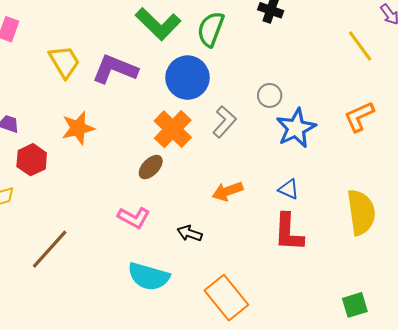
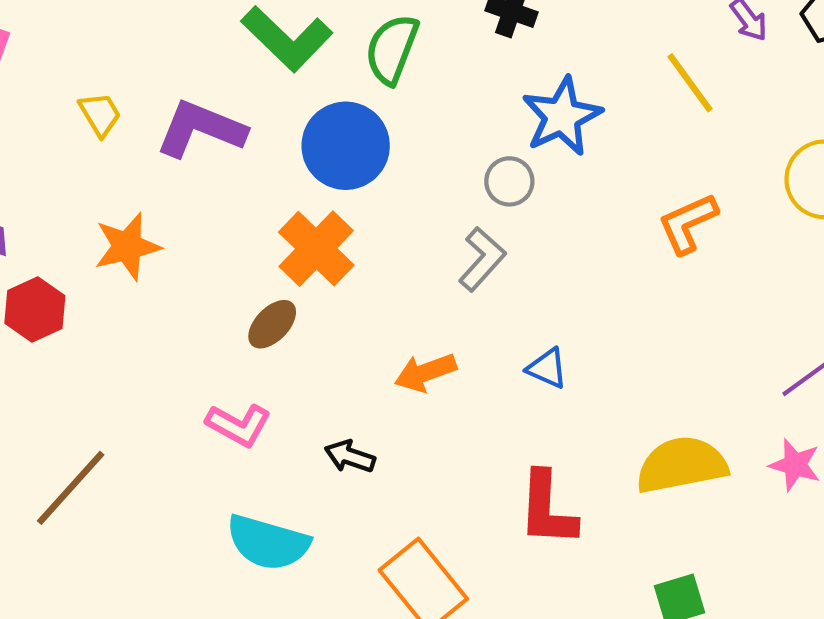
yellow trapezoid: (64, 62) -> (100, 114), size x0.7
gray L-shape: (224, 122) -> (482, 259), moved
blue star: (296, 128) -> (562, 116), moved
yellow semicircle: (361, 212) -> (682, 465), moved, turned -93
red L-shape: (289, 232) -> (547, 509), moved

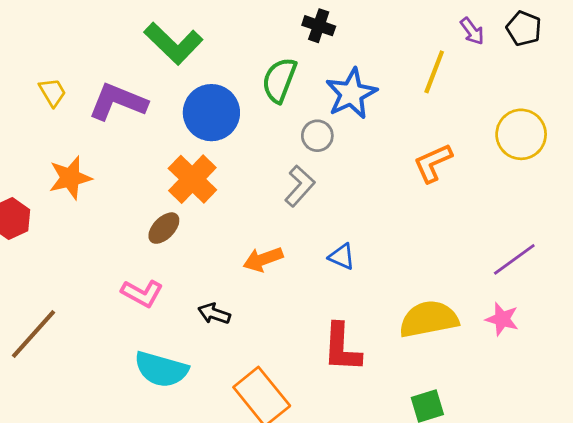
green semicircle: (392, 49) -> (279, 80), moved
yellow line: (690, 83) -> (434, 72), turned 57

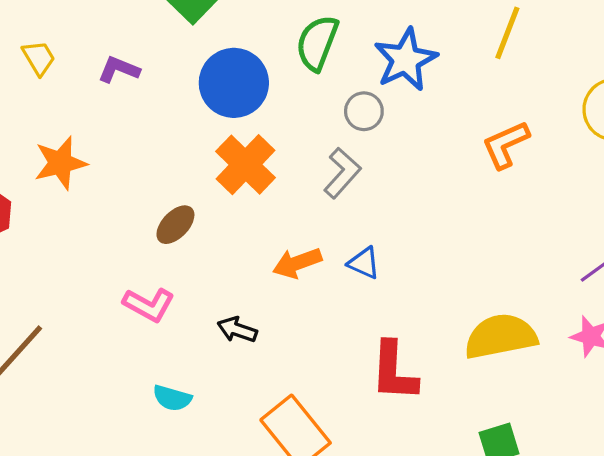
purple L-shape: (118, 102) -> (119, 70), size x0.6
orange cross: (192, 179) -> (246, 165), moved
blue triangle: (342, 257) -> (364, 263), moved
cyan semicircle: (161, 369) -> (172, 398), size x0.6

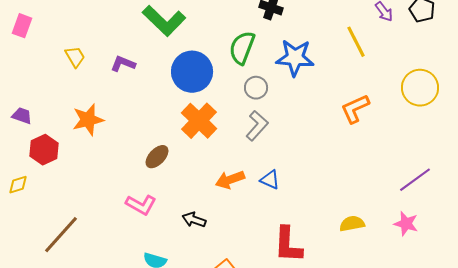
yellow line: (507, 33) -> (356, 42), turned -48
blue star: (406, 60) -> (295, 58), turned 30
gray circle: (364, 111) -> (256, 88), moved
yellow semicircle: (501, 336) -> (352, 224), size x0.6

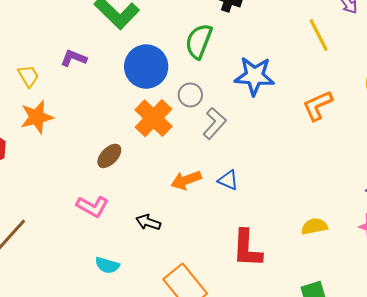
yellow trapezoid: (75, 57) -> (28, 76), moved
blue star: (295, 58) -> (254, 76), moved
gray circle: (256, 88) -> (190, 95), moved

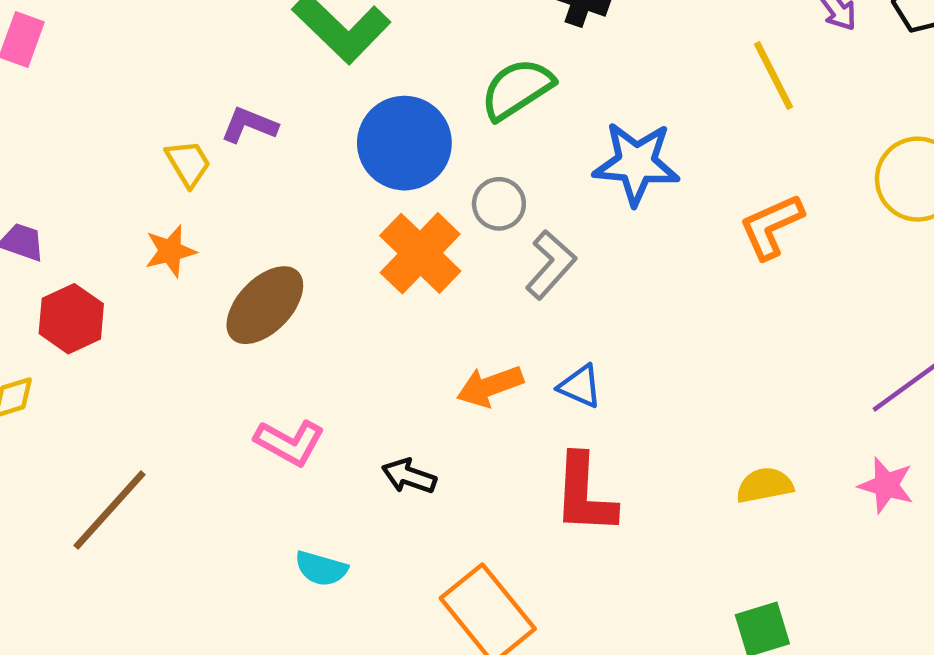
green semicircle: (199, 41) -> (517, 89), turned 36
yellow trapezoid: (28, 76) -> (188, 163), moved
orange star: (37, 117) -> (170, 251), size x0.7
brown ellipse: (109, 156) -> (265, 305), moved, size x1.5
red L-shape: (247, 248) -> (585, 494), moved

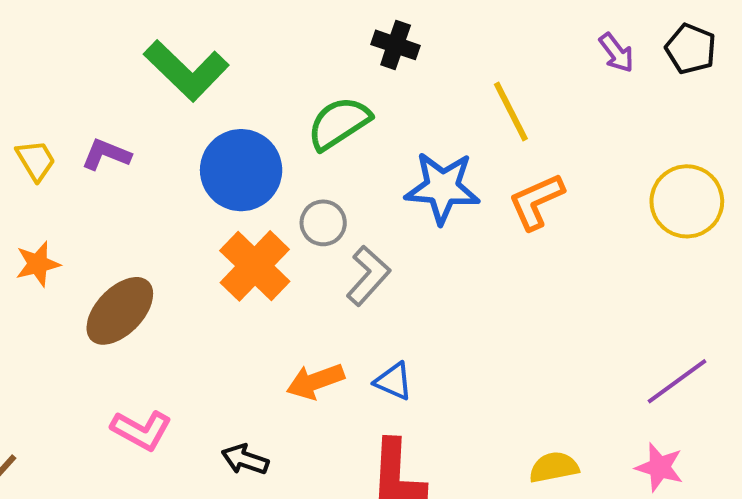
yellow line: (774, 76) -> (511, 111), moved
yellow trapezoid: (188, 163) -> (36, 160), moved
orange L-shape: (771, 226) -> (536, 201), moved

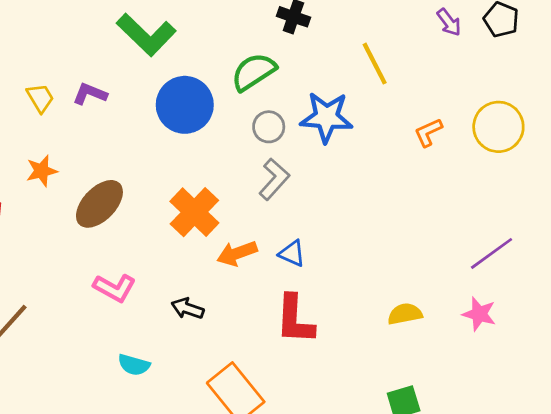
orange L-shape: (536, 201) -> (428, 132), moved, size x0.7
gray circle: (323, 223) -> (269, 127), moved
orange cross: (255, 266) -> (194, 212), moved

